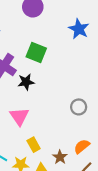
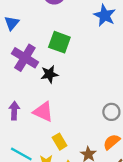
gray circle: (79, 107) -> (111, 112), moved
pink triangle: (19, 116) -> (43, 112), turned -30

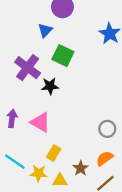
blue triangle: (12, 23) -> (45, 30), moved
yellow rectangle: (60, 142) -> (54, 153), turned 56

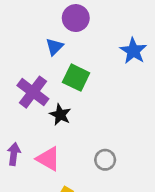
black star: (50, 86) -> (60, 115), turned 30
gray circle: (107, 129) -> (105, 160), moved

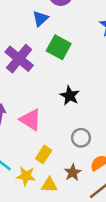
black star: (60, 115) -> (70, 96), moved
gray circle: (105, 160) -> (81, 138), moved

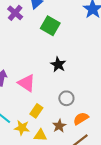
purple cross: (19, 59) -> (15, 13), moved, size x0.7

